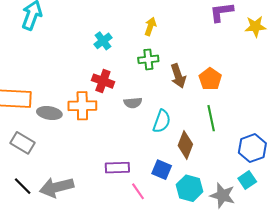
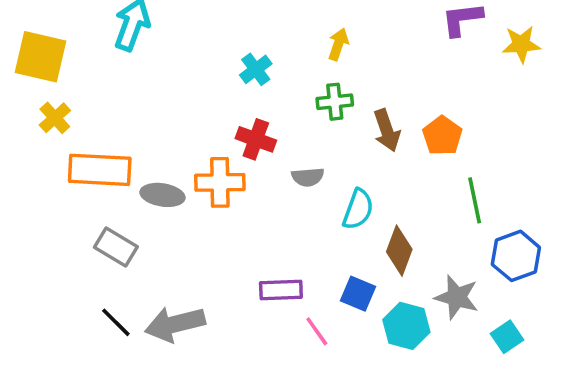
green line: (211, 118) -> (475, 200), moved
cyan square: (247, 180) -> (507, 337), moved
gray star: (222, 195) -> (457, 297), moved

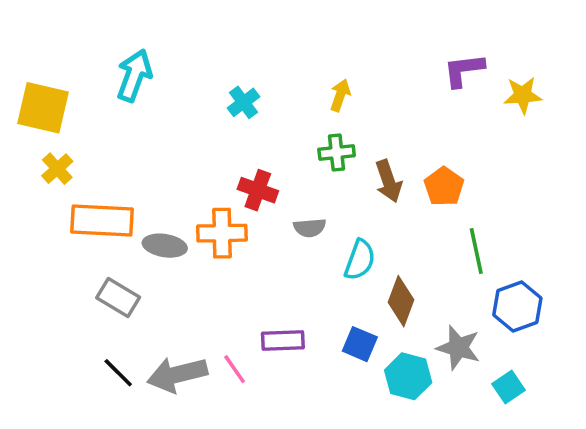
cyan cross: (256, 69) -> (243, 102), moved
pink line: (317, 331) -> (235, 369), moved

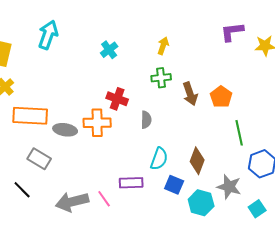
gray semicircle: (310, 228) -> (146, 120), turned -84
cyan semicircle: (360, 260) -> (159, 159), moved
black line: (118, 373) -> (22, 190), moved

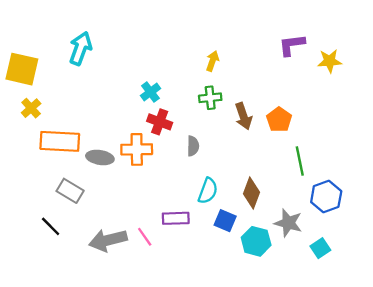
cyan cross: (109, 50) -> (150, 92), moved

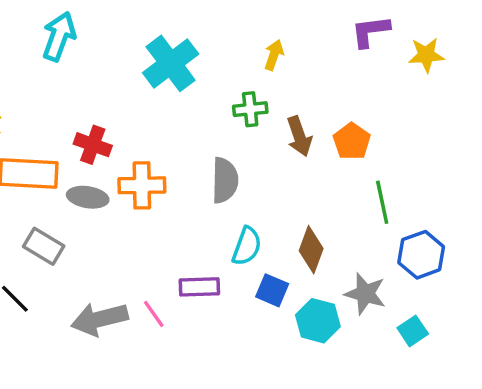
yellow arrow: (212, 61) -> (274, 55), moved
cyan cross: (150, 92) -> (171, 63), moved, size x1.8
red cross: (160, 122) -> (93, 145), moved
gray semicircle: (193, 146) -> (225, 180), size x1.5

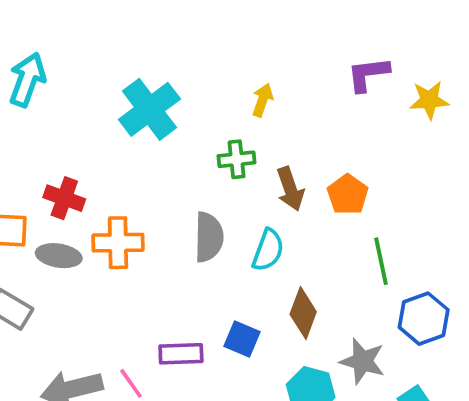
cyan semicircle: (247, 246) -> (268, 250), moved
blue square: (272, 290) -> (242, 339), moved

